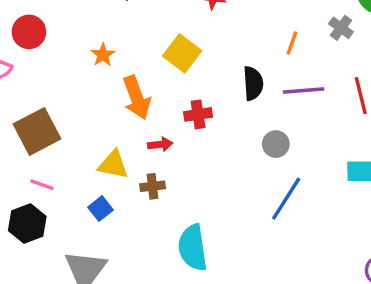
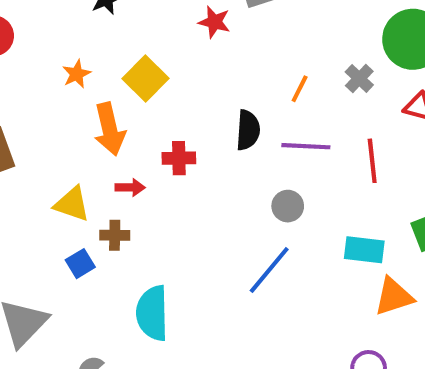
yellow square: (182, 53) -> (145, 79), moved
gray circle: (276, 144) -> (288, 206), moved
blue square: (100, 209) -> (80, 264), moved

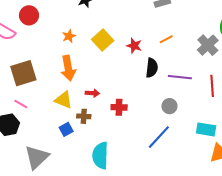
red star: (214, 22) -> (134, 46), moved
gray cross: (359, 78) -> (208, 45), size x1.5
orange line: (300, 89) -> (166, 39), moved, turned 32
orange arrow: (110, 129) -> (68, 68), moved
red cross: (179, 158) -> (119, 107), moved

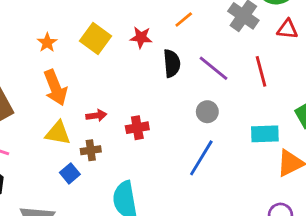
purple line: (180, 77) -> (214, 68), turned 45

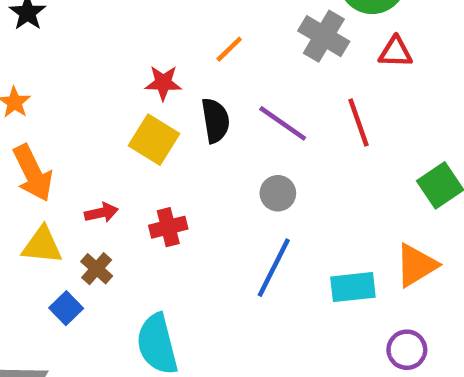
yellow square: (95, 38) -> (154, 140), moved
cyan rectangle: (265, 134) -> (353, 287), moved
brown cross: (91, 150) -> (97, 269), turned -36

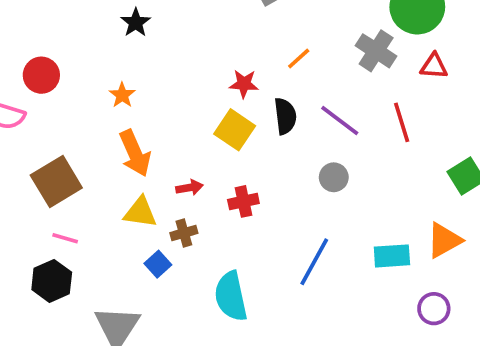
blue line: (274, 268) -> (314, 262), moved
brown cross: (97, 269) -> (184, 233), turned 30

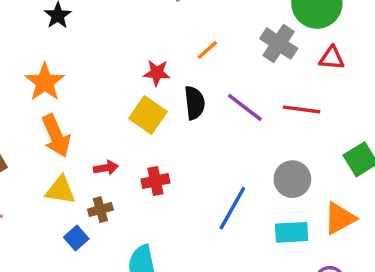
orange star: (122, 95) -> (45, 82), size x1.6
red line: (402, 122) -> (302, 109), turned -66
gray circle: (334, 177) -> (292, 179), moved, size x1.4
blue line: (314, 262) -> (232, 208), moved

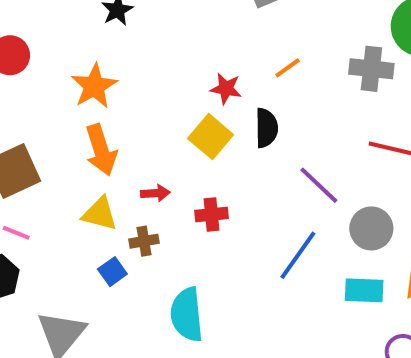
gray cross: (279, 44) -> (371, 69), turned -33
purple line: (245, 107) -> (319, 185), moved

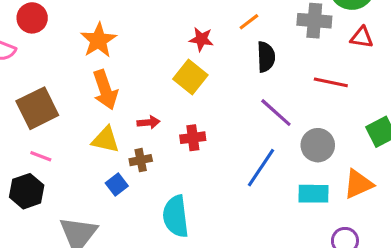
black semicircle: (266, 128) -> (266, 57), moved

